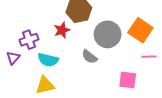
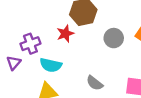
gray circle: (108, 34) -> (114, 38), size x0.7
gray semicircle: (89, 57) -> (95, 83), moved

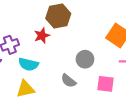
gray circle: (114, 38) -> (85, 59), moved

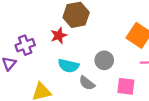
cyan semicircle: (28, 64) -> (69, 66), moved

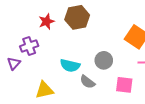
red star: (59, 35) -> (46, 21), moved

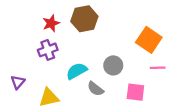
purple cross: (29, 46) -> (48, 50), moved
purple triangle: (14, 63) -> (18, 82), moved
cyan semicircle: (70, 65) -> (77, 71), turned 138

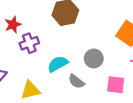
red star: (51, 23) -> (13, 25), moved

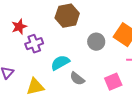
gray circle: (94, 58) -> (96, 42), moved
pink square: (116, 85) -> (113, 82), turned -30

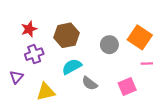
brown hexagon: (67, 16) -> (67, 35), moved
purple cross: (34, 44) -> (34, 54), moved

